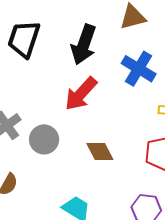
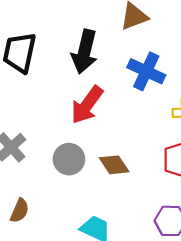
gray circle: (44, 139) -> (69, 159), moved

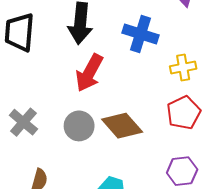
brown diamond: (114, 165) -> (122, 126), size x1.4

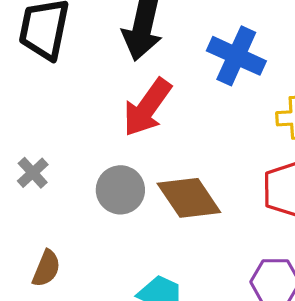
gray cross: (23, 122) -> (33, 173), size x0.7

